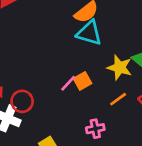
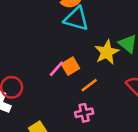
yellow star: (120, 67) -> (107, 52), turned 30
orange line: (118, 99) -> (89, 85), moved

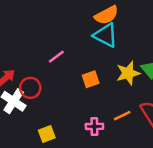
pink line: (56, 69) -> (56, 57), moved
orange line: (89, 85) -> (122, 116), moved

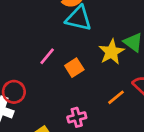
pink line: (56, 57) -> (47, 56), moved
pink cross: (94, 126) -> (77, 117), moved

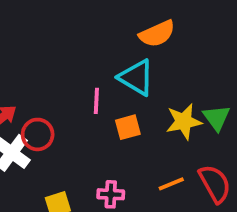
cyan triangle: (79, 18) -> (136, 77), moved
pink line: (47, 56) -> (96, 101), turned -54

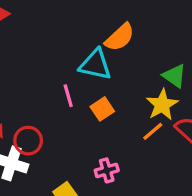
orange semicircle: (157, 34) -> (120, 37), moved
yellow star: (184, 122) -> (162, 105), moved
orange line: (171, 184) -> (153, 131), moved

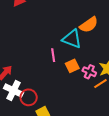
red circle: (28, 141) -> (29, 97), moved
pink cross: (107, 170) -> (89, 72), moved, turned 32

